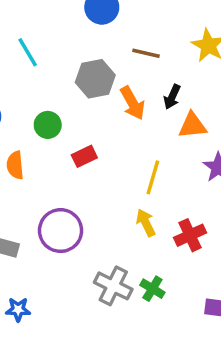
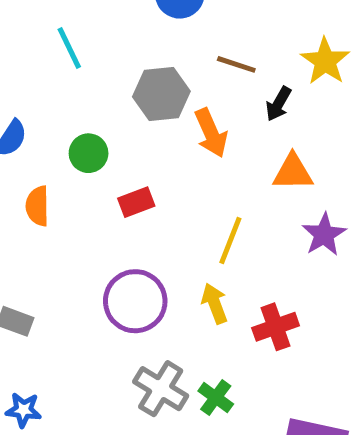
black arrow: (172, 97) -> (278, 104), moved
purple circle: (61, 231) -> (135, 301), moved

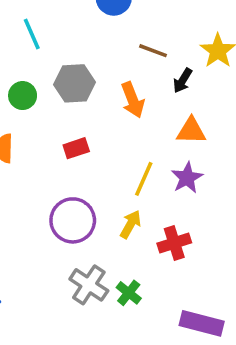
gray hexagon: (161, 94) -> (75, 83), moved
green circle: (89, 153) -> (23, 96), moved
purple star: (324, 235) -> (187, 178), moved
yellow arrow: (215, 303) -> (130, 224), turned 48

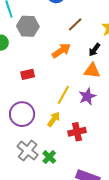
brown line: (153, 51) -> (75, 24), turned -70
black arrow: (183, 81) -> (94, 50), moved
gray hexagon: (75, 83) -> (28, 26), moved
orange arrow: (133, 100) -> (61, 51), turned -108

